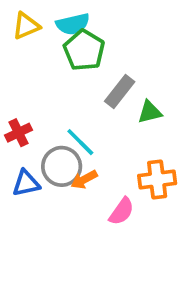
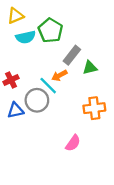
cyan semicircle: (73, 24) -> (26, 37), moved
orange arrow: (84, 180) -> (59, 75), moved
pink semicircle: (122, 211) -> (73, 143), moved

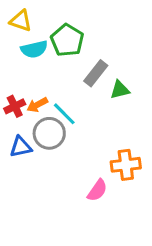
yellow triangle: (16, 16) -> (21, 21), turned 42
orange arrow: (59, 75) -> (37, 105), moved
orange cross: (94, 108) -> (126, 165), moved

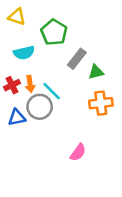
cyan semicircle: (34, 49) -> (24, 53), moved
orange arrow: (37, 105) -> (30, 84), turned -70
orange cross: (126, 165) -> (101, 103), moved

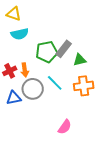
green pentagon: (54, 32) -> (47, 52), moved, turned 30
cyan semicircle: (24, 53) -> (20, 34), moved
cyan line: (52, 91) -> (55, 83), moved

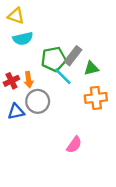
cyan line: (55, 83) -> (63, 76), moved

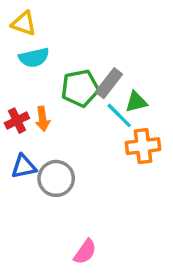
cyan line: (63, 76) -> (119, 115), moved
gray circle: (38, 101) -> (56, 178), moved
pink semicircle: (74, 145) -> (85, 252), moved

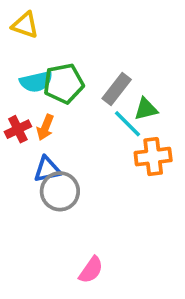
cyan semicircle: (34, 58) -> (36, 82), moved
green pentagon: (80, 88) -> (64, 83), moved
orange arrow: (43, 119) -> (45, 127), turned 30
blue triangle: (24, 167) -> (47, 169), moved

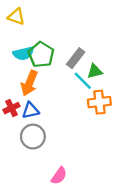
green pentagon: (64, 83) -> (41, 55), turned -30
orange arrow: (45, 127) -> (29, 83), size x1.5
red cross: (18, 129) -> (12, 108), moved
gray circle: (60, 191) -> (33, 137), moved

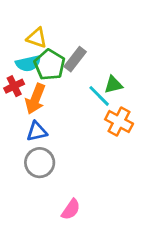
yellow triangle: (16, 17) -> (37, 38), moved
gray rectangle: (76, 58) -> (75, 59), moved
orange cross: (99, 102) -> (119, 122), turned 35
red cross: (12, 108) -> (14, 86), moved

